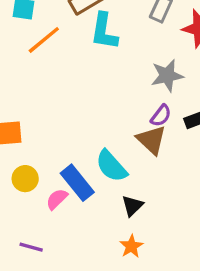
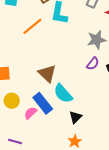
orange line: (44, 40) -> (32, 26), moved
brown triangle: (151, 140) -> (47, 73), moved

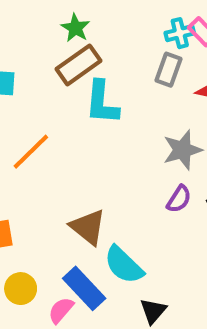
orange line: (32, 26) -> (31, 152), moved

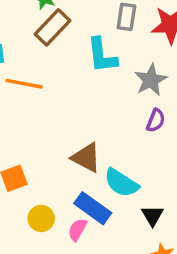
cyan L-shape: (102, 103) -> (102, 55), moved
orange line: (31, 152) -> (24, 84), moved, turned 66

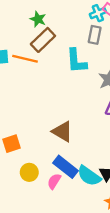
orange line: (24, 84) -> (25, 59), moved
cyan semicircle: (121, 183) -> (89, 176), moved

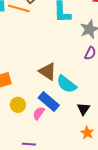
cyan semicircle: (89, 176) -> (67, 84), moved

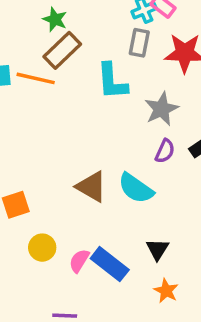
cyan semicircle: (67, 84) -> (136, 188), moved
blue rectangle: (49, 101) -> (110, 264), moved

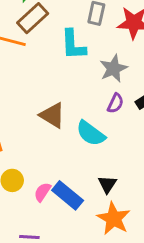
brown triangle: (91, 187) -> (52, 115), moved
orange star: (166, 291) -> (114, 219), size x1.6

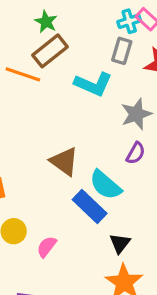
cyan L-shape: (73, 45) -> (93, 84), turned -68
blue rectangle: (68, 195) -> (90, 206), moved

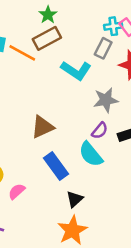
brown triangle: (64, 161) -> (42, 127), turned 50
cyan semicircle: (105, 185) -> (91, 154), moved

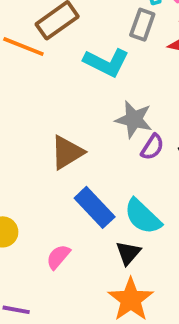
gray star: (106, 100) -> (134, 119), moved, turned 30
cyan semicircle: (91, 154) -> (143, 216), moved
pink semicircle: (17, 191) -> (58, 257), moved

